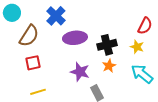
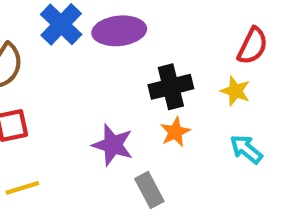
purple ellipse: (75, 38) -> (119, 31), moved
cyan arrow: (142, 74) -> (246, 149), size x0.7

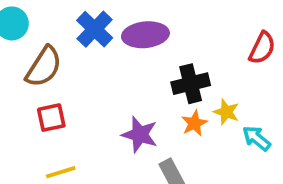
yellow star: (235, 91) -> (226, 112), moved

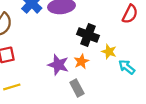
black cross: (191, 84) -> (88, 35), turned 35
orange star: (194, 123) -> (81, 61), moved

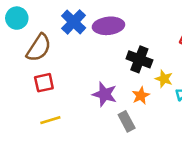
orange star: (81, 61) -> (141, 96), moved

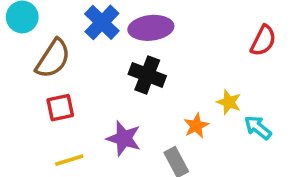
black cross: (139, 59) -> (147, 75), moved
purple star: (105, 94) -> (124, 138), moved

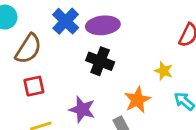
yellow star: (229, 102) -> (164, 71), moved
orange star: (196, 126) -> (137, 100), size x1.4

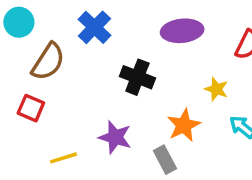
purple ellipse: (103, 25) -> (182, 31), moved
red square: (34, 86) -> (31, 108), moved, turned 35

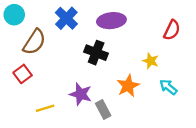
purple ellipse: (182, 31) -> (111, 21), moved
red square: (31, 108) -> (23, 74), turned 30
gray rectangle: (165, 160) -> (103, 110), moved

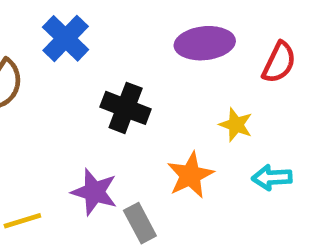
purple ellipse: (111, 21) -> (205, 43), moved
cyan arrow: (168, 87) -> (272, 178), turned -42

